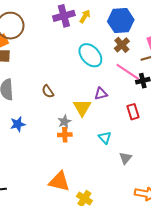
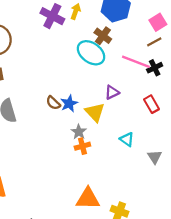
purple cross: (64, 16) -> (52, 16), turned -35
brown cross: (122, 45) -> (103, 36), moved
blue star: (18, 124) -> (69, 103), moved

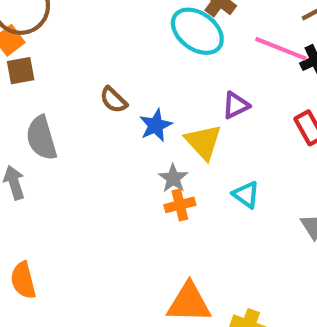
brown semicircle: (53, 103) -> (113, 100), moved
cyan triangle: (127, 139) -> (246, 195), moved

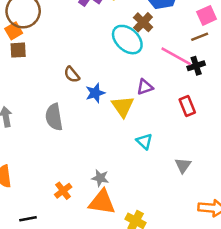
gray semicircle: (41, 138) -> (54, 117), moved
gray star: (173, 178) -> (100, 178), moved, turned -30
orange cross: (180, 205) -> (63, 191), moved, turned -30

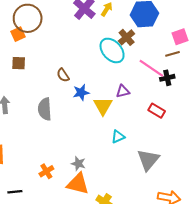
brown square: (18, 50) -> (19, 63), moved
red rectangle: (187, 106) -> (157, 111), turned -42
cyan triangle: (144, 141) -> (118, 137), turned 48
gray triangle: (183, 165) -> (148, 160), size x1.6

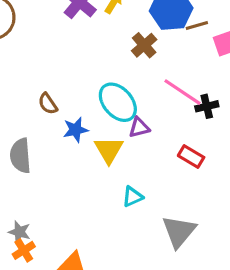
cyan ellipse: (112, 50) -> (118, 102), moved
brown line: (172, 54) -> (197, 25), moved
gray star: (78, 164) -> (19, 232), moved

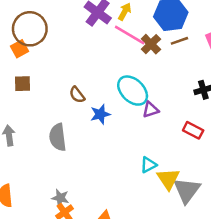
brown line: (197, 25) -> (179, 41), moved
pink line: (182, 92) -> (130, 35), moved
yellow triangle: (109, 150) -> (168, 179), moved

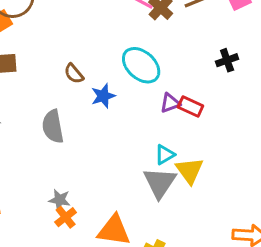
purple triangle: (151, 110) -> (170, 103), moved
red rectangle: (193, 130) -> (190, 107), moved
gray triangle: (187, 190) -> (160, 183), moved

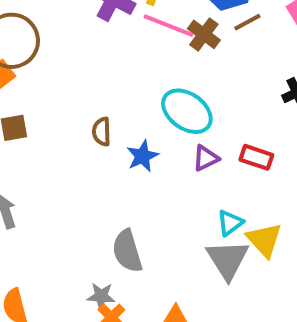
brown semicircle: (74, 74) -> (102, 132), turned 45
purple triangle: (170, 103) -> (206, 158), moved
gray semicircle: (53, 126) -> (127, 251), moved

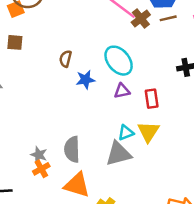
red rectangle: (256, 157) -> (152, 99), turned 48
yellow triangle: (264, 240) -> (148, 132), moved
gray semicircle: (127, 251) -> (72, 149), moved
gray triangle: (228, 260) -> (118, 154), turned 32

